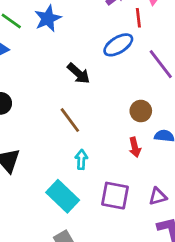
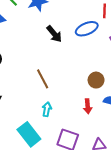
black arrow: (79, 73) -> (54, 34), moved

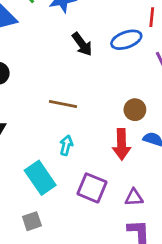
brown line: (43, 79) -> (63, 104), turned -54
red arrow: (88, 106) -> (122, 144), size x1.5

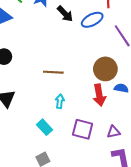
black arrow: (82, 44) -> (65, 14), moved
brown circle: (135, 110) -> (105, 69), size x1.5
cyan rectangle: (40, 178) -> (44, 127), size x0.7

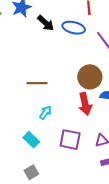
blue ellipse: (92, 20) -> (74, 28), turned 45
cyan arrow: (60, 101) -> (45, 112), turned 32

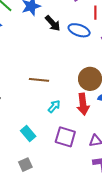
cyan arrow: (45, 112) -> (54, 106), moved

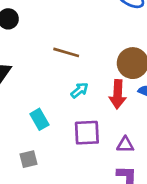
purple square: (65, 137) -> (87, 133), turned -30

